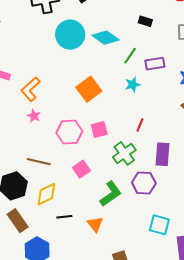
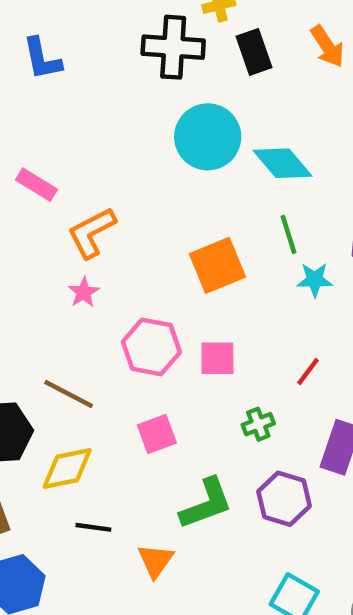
green line: (130, 56) -> (288, 234), moved, turned -66
green cross: (124, 153) -> (258, 424), size x0.6

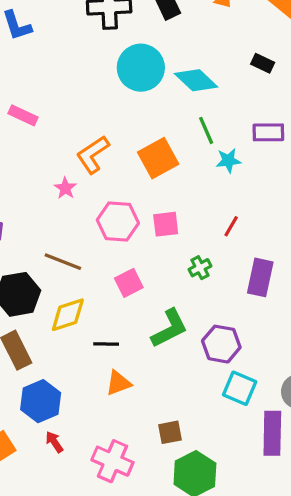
orange L-shape: (92, 233) -> (93, 155), moved
purple hexagon: (284, 499) -> (221, 344), moved
black line: (93, 527) -> (106, 344), moved
orange triangle: (156, 561) -> (118, 383), moved, turned 40

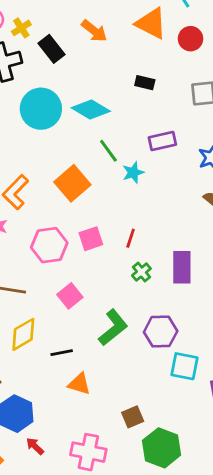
red line: (231, 226) -> (131, 238), moved
green cross: (200, 268) -> (141, 272), moved
orange triangle: (118, 383) -> (79, 384), turned 50

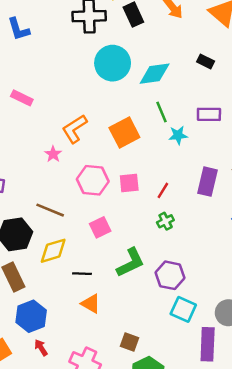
cyan diamond: (91, 109) -> (155, 74), turned -52
purple rectangle: (182, 267) -> (208, 182), moved
brown square: (133, 417) -> (129, 342), turned 30

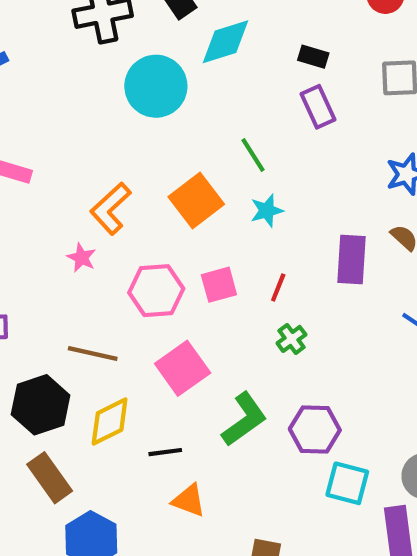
cyan diamond: (155, 74) -> (225, 42), moved
purple rectangle: (209, 114) -> (318, 107), moved, turned 75
cyan star: (178, 135) -> (267, 211), moved
pink square: (100, 227) -> (183, 368), size x1.4

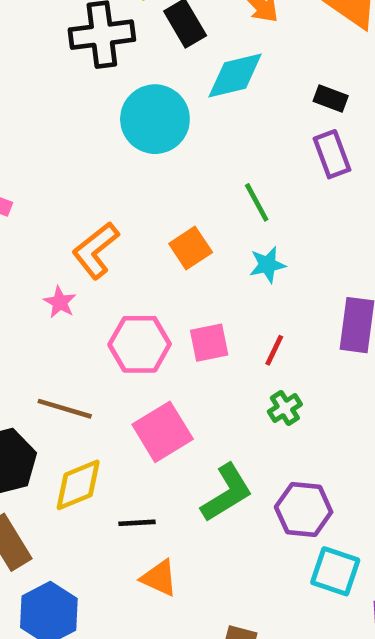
orange square: (196, 200) -> (191, 248), size x0.7

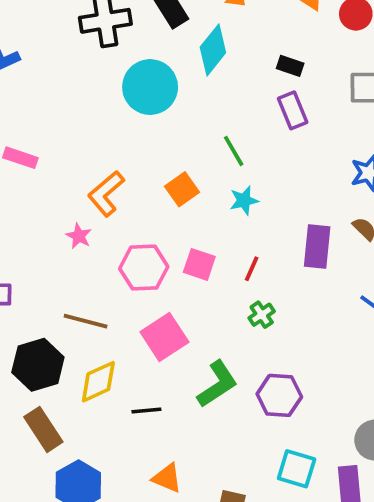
cyan diamond: (235, 75) -> (213, 50), turned -36
pink square: (209, 343) -> (199, 264), turned 32
cyan square: (335, 571) -> (297, 469), moved
orange triangle: (159, 578) -> (167, 478), moved

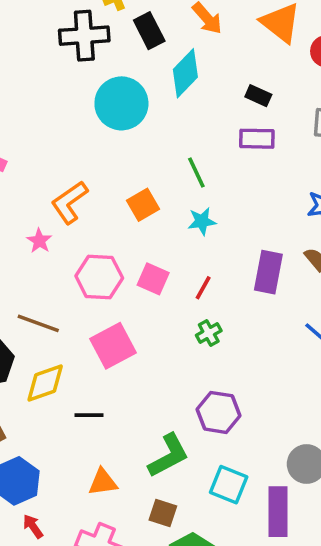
purple rectangle: (293, 110) -> (257, 139), turned -72
green L-shape: (217, 384) -> (168, 456), moved
orange triangle: (167, 478) -> (103, 482), turned -36

